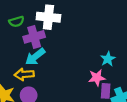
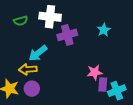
purple cross: (34, 37) -> (67, 35), moved
cyan star: (108, 59) -> (104, 30), moved

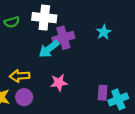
cyan arrow: (38, 53) -> (49, 49), moved
pink star: (95, 72) -> (59, 83), moved

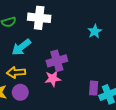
purple cross: (63, 38) -> (57, 61), moved
cyan arrow: (49, 49) -> (21, 47), moved

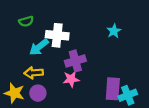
white cross: (39, 18) -> (57, 35), moved
purple rectangle: (94, 88) -> (113, 89), size x1.5

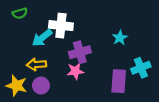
green semicircle: (26, 21) -> (20, 13), moved
cyan star: (114, 31) -> (120, 38), moved
cyan cross: (128, 95) -> (141, 68), moved

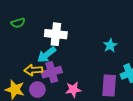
cyan arrow: (42, 38) -> (47, 55), moved
purple cross: (80, 52) -> (52, 72), moved
pink star: (75, 71) -> (73, 90), moved

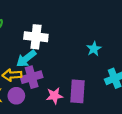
purple rectangle: (109, 85) -> (77, 91), moved

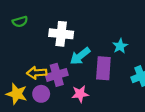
cyan arrow: (26, 59) -> (80, 56), moved
purple rectangle: (77, 91) -> (103, 68), moved

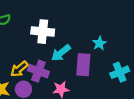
yellow arrow: (37, 73) -> (19, 69), turned -36
purple cross: (57, 75) -> (38, 71), turned 36

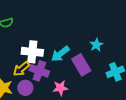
white cross: (43, 32) -> (32, 52), moved
purple rectangle: (83, 65) -> (81, 65), turned -35

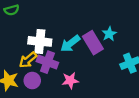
purple rectangle: (81, 65) -> (93, 43), moved

